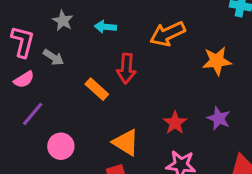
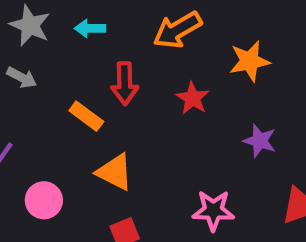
gray star: (63, 21) -> (30, 25), size x1.4
red star: (175, 123) -> (193, 98), moved
orange triangle: (126, 143) -> (115, 172), moved

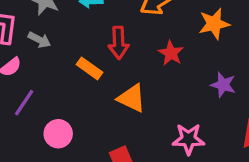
orange triangle: (115, 172) -> (132, 98), moved

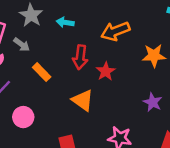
red star: (171, 53) -> (106, 71), moved
orange rectangle: (90, 68) -> (42, 72), moved

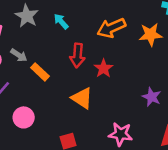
cyan arrow: (65, 22) -> (61, 21), turned 42
gray arrow: (22, 45) -> (19, 55), moved
orange star: (154, 56) -> (151, 35), moved

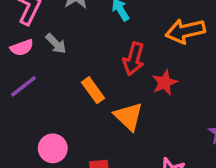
orange rectangle: (40, 72) -> (93, 90), moved
pink circle: (24, 117) -> (53, 148), moved

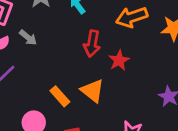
orange rectangle: (93, 90) -> (60, 96), moved

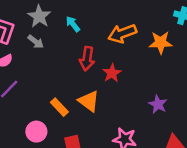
gray arrow: (28, 37) -> (36, 42), moved

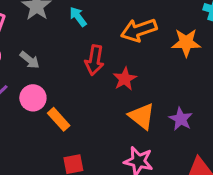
gray arrow: (36, 42) -> (30, 60), moved
orange triangle: (89, 101) -> (142, 116), moved
pink circle: (36, 132) -> (33, 98), moved

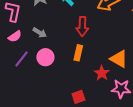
red star: (125, 79) -> (102, 73), moved
orange rectangle: (59, 119) -> (78, 53), moved, turned 63

